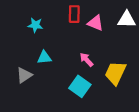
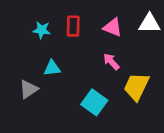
red rectangle: (74, 14) -> (73, 26), moved
pink arrow: (87, 60) -> (111, 62), moved

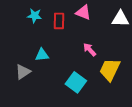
pink triangle: (113, 27) -> (83, 12), moved
cyan star: (42, 30) -> (35, 16), moved

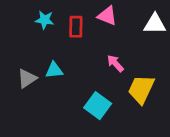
gray triangle: (23, 72) -> (27, 78), moved

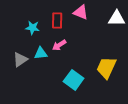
cyan star: (45, 20) -> (33, 28), moved
pink arrow: (115, 63) -> (59, 45), moved, turned -80

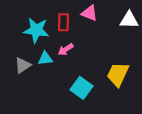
cyan star: (33, 28) -> (36, 30), size x1.6

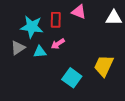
gray triangle: (23, 65) -> (18, 48), moved

